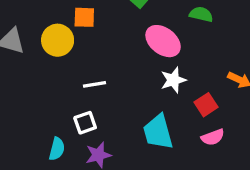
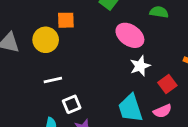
white line: (95, 84) -> (53, 80), moved
pink semicircle: (213, 137) -> (163, 111), moved

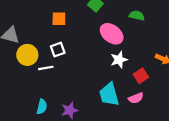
yellow circle: (46, 40) -> (27, 55), moved
white square: (72, 104) -> (58, 50), moved

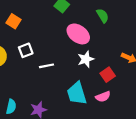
green semicircle: (137, 16) -> (103, 16), turned 48
orange square: (59, 19) -> (13, 21), moved, turned 32
white line: (46, 68) -> (46, 66), moved

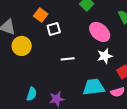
white square: (26, 50) -> (54, 29), moved
cyan trapezoid: (77, 93) -> (94, 87), turned 95

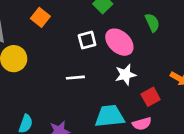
white square: (54, 29) -> (87, 40), moved

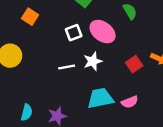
white star: (125, 75) -> (93, 61), moved
red square: (151, 97) -> (134, 64), moved

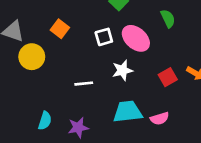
orange square: (30, 17) -> (60, 29), moved
white line: (67, 67) -> (84, 84), moved

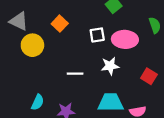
pink ellipse: (136, 38) -> (125, 39), turned -45
red square: (168, 77) -> (149, 76), turned -35

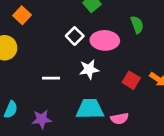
orange square: (60, 24) -> (22, 15), moved
white square: (97, 35) -> (75, 36), turned -35

